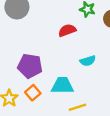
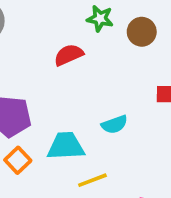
cyan semicircle: (88, 61) -> (114, 124), moved

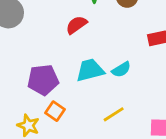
cyan trapezoid: (66, 146) -> (90, 70), moved

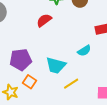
cyan semicircle: (121, 69) -> (84, 51), moved
cyan trapezoid: (90, 70) -> (56, 65), moved, turned -150

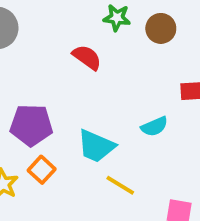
red semicircle: (44, 20) -> (87, 57), turned 63
yellow line: (71, 84) -> (120, 185), turned 56

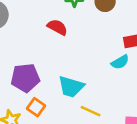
cyan semicircle: (154, 126) -> (120, 62), moved

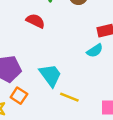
cyan trapezoid: (71, 87) -> (50, 75), turned -140

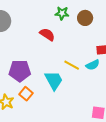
yellow line: (69, 97) -> (72, 65), moved

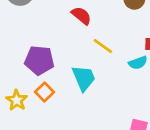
yellow line: (72, 65) -> (103, 46), moved

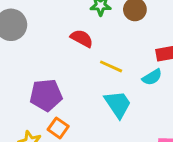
cyan trapezoid: (84, 78) -> (118, 104), moved

